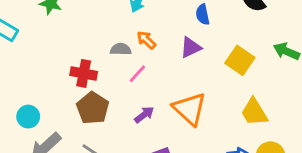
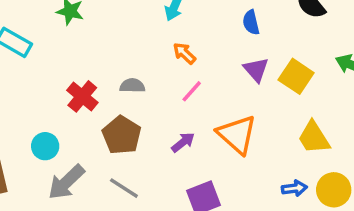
purple triangle: (191, 47) -> (256, 70), moved, turned -45
gray semicircle: (121, 49) -> (132, 86), moved
red cross: (84, 73) -> (82, 96), moved, turned 30
pink line: (137, 74) -> (192, 91), moved

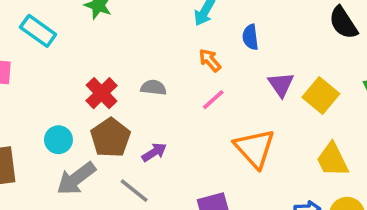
blue semicircle: (251, 22) -> (250, 37), moved
brown pentagon: (122, 135) -> (110, 138), moved
purple arrow: (183, 142) -> (154, 152), moved

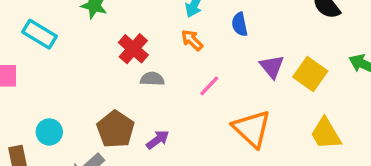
orange arrow: (210, 60) -> (192, 40), moved
red cross: (102, 93) -> (133, 49), moved
cyan circle: (58, 140) -> (49, 132), moved

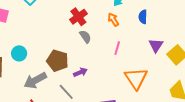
gray semicircle: (152, 79) -> (85, 37), turned 40
pink line: (209, 86) -> (117, 48), turned -40
brown pentagon: (115, 129) -> (58, 61), turned -30

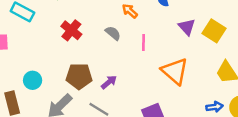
red cross: (78, 17) -> (71, 30), moved
gray semicircle: (85, 37) -> (113, 33), moved

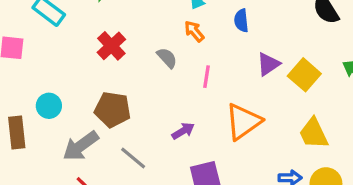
purple triangle: (187, 27) -> (268, 64), turned 30
orange triangle: (175, 71) -> (243, 122), turned 36
purple arrow: (109, 82) -> (183, 131), moved

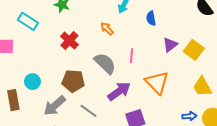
orange arrow: (194, 31) -> (107, 29), moved
gray semicircle: (167, 58) -> (105, 63), moved, size x1.6
orange triangle: (243, 122) -> (157, 83), turned -35
purple arrow: (183, 131) -> (119, 91), size x1.6

